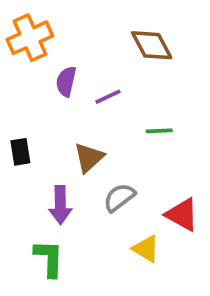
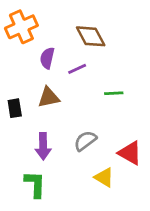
brown diamond: (152, 45) -> (91, 36), moved
brown triangle: (89, 158) -> (49, 97), moved, turned 30

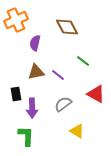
purple line: (77, 69) -> (58, 75), moved, turned 64
green line: (114, 93) -> (83, 61), moved, turned 40
black rectangle: (15, 108) -> (16, 94), moved
red triangle: (130, 153) -> (96, 94), moved

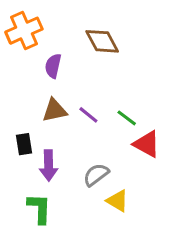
green line: (83, 61) -> (127, 118), moved
gray semicircle: (63, 104) -> (96, 175), moved

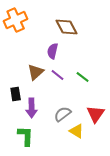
purple semicircle: (53, 66) -> (53, 51), moved
brown triangle: (55, 110) -> (36, 72), turned -30
red triangle: (147, 144) -> (96, 114), moved, turned 36

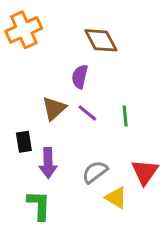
green line: (83, 77) -> (125, 116), turned 48

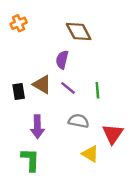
orange cross: (24, 30) -> (19, 23), size x0.6
brown triangle: (54, 108) -> (42, 84), turned -48
black rectangle: (24, 142) -> (19, 92), moved
gray semicircle: (95, 172) -> (79, 121), moved, turned 48

